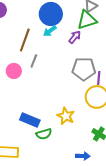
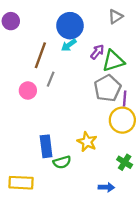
green triangle: (87, 20) -> (113, 61), moved
gray pentagon: (84, 69) -> (108, 88), turned -30
blue rectangle: (30, 120) -> (46, 146), turned 60

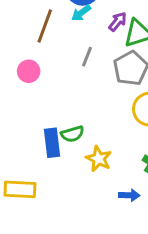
gray line: (51, 79) -> (87, 57), moved
yellow star: (87, 142) -> (99, 159), moved
green semicircle: (62, 162) -> (72, 134), moved

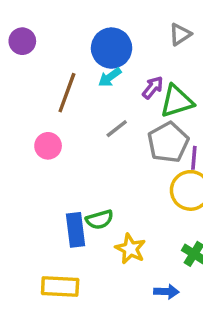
gray line: (87, 57) -> (117, 129), turned 30
yellow rectangle: (20, 189) -> (60, 286), moved

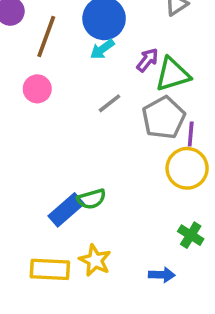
brown line: (67, 93) -> (46, 37), moved
pink circle: (48, 146) -> (37, 89), moved
blue rectangle: (75, 230) -> (66, 210), turned 56
yellow star: (130, 249) -> (95, 260), moved

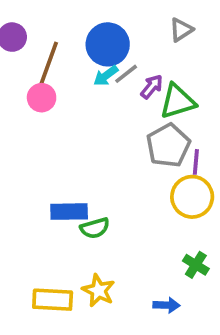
pink circle: (37, 89) -> (42, 98), moved
gray line: (109, 103) -> (126, 74), moved
blue rectangle: (66, 210) -> (69, 212), moved, turned 40

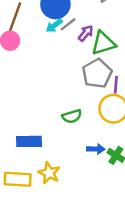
blue rectangle: (69, 212) -> (29, 141), moved
green semicircle: (95, 228) -> (72, 116), moved
blue arrow: (166, 305) -> (96, 149), moved

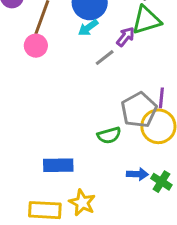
gray line: (68, 24) -> (105, 58), moved
green triangle: (103, 43) -> (146, 20), moved
gray pentagon: (97, 73) -> (139, 110), moved

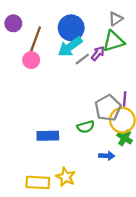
cyan arrow: (88, 28) -> (70, 47), size x1.6
gray line: (105, 58) -> (82, 59), moved
blue rectangle: (58, 165) -> (48, 136), moved
green cross: (161, 182) -> (125, 138), moved

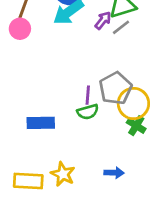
gray line: (82, 59) -> (121, 27), moved
purple line: (125, 99) -> (88, 95), moved
blue arrow: (107, 156) -> (114, 173), moved

